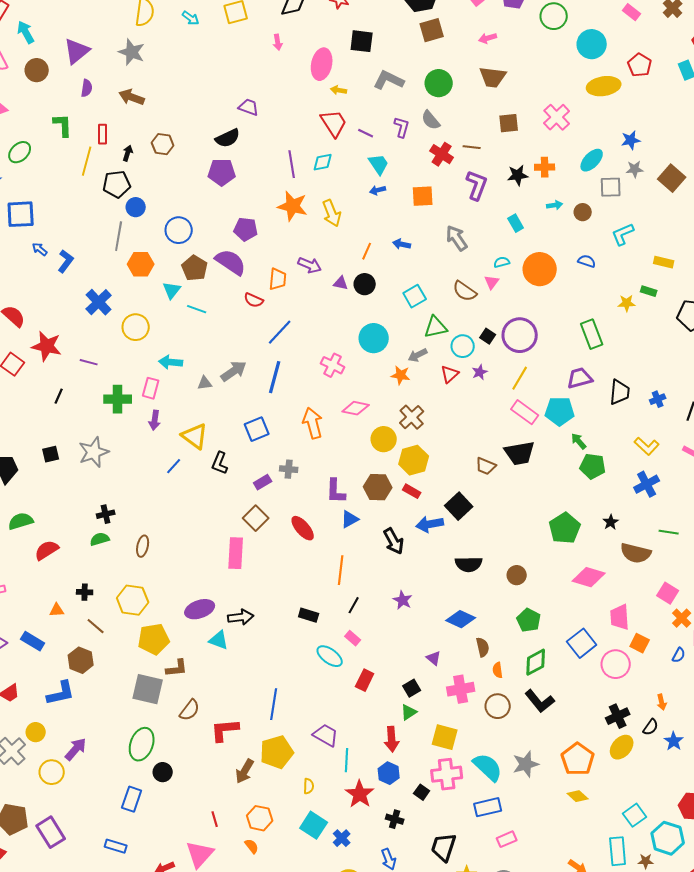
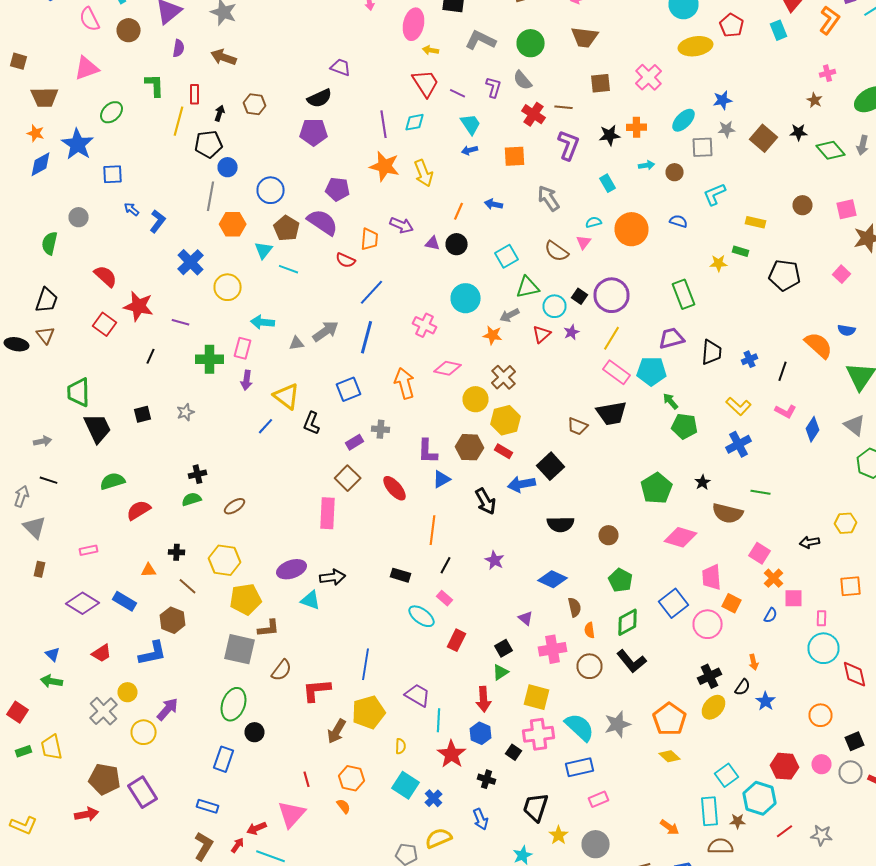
blue square: (21, 214) -> (112, 174), size x0.7
gray star: (94, 452) -> (186, 412), size x0.6
brown ellipse: (143, 546) -> (234, 506), turned 45

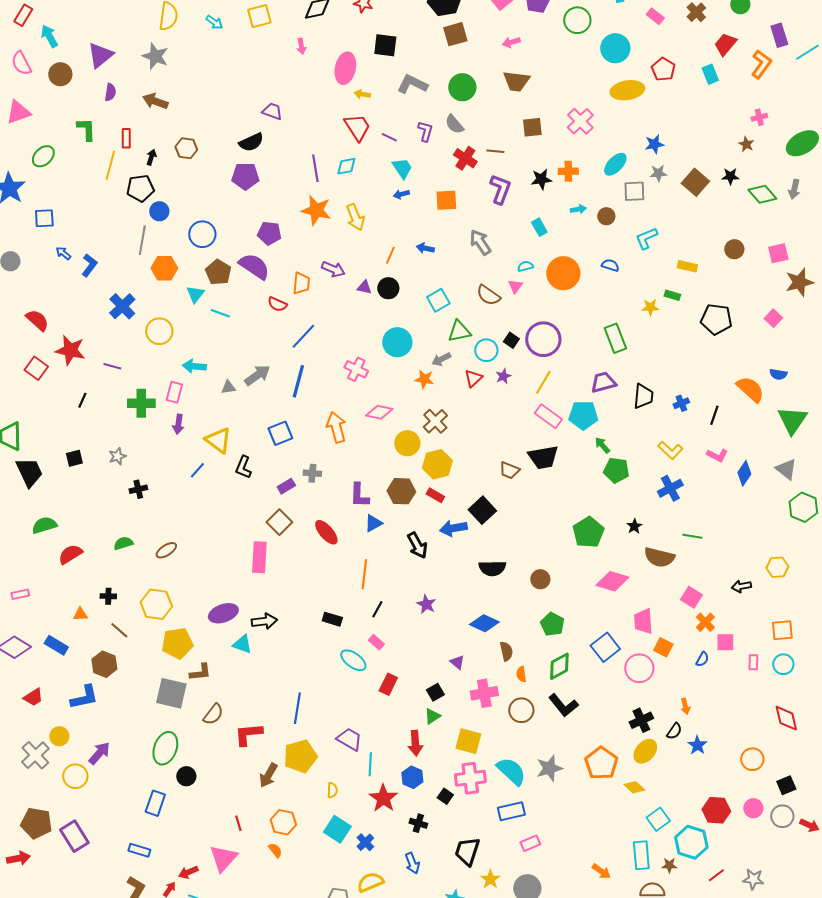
black cross: (198, 474) -> (138, 489), moved
cyan circle: (824, 648) -> (783, 664), moved, size x0.7
yellow diamond: (670, 756) -> (634, 787), moved

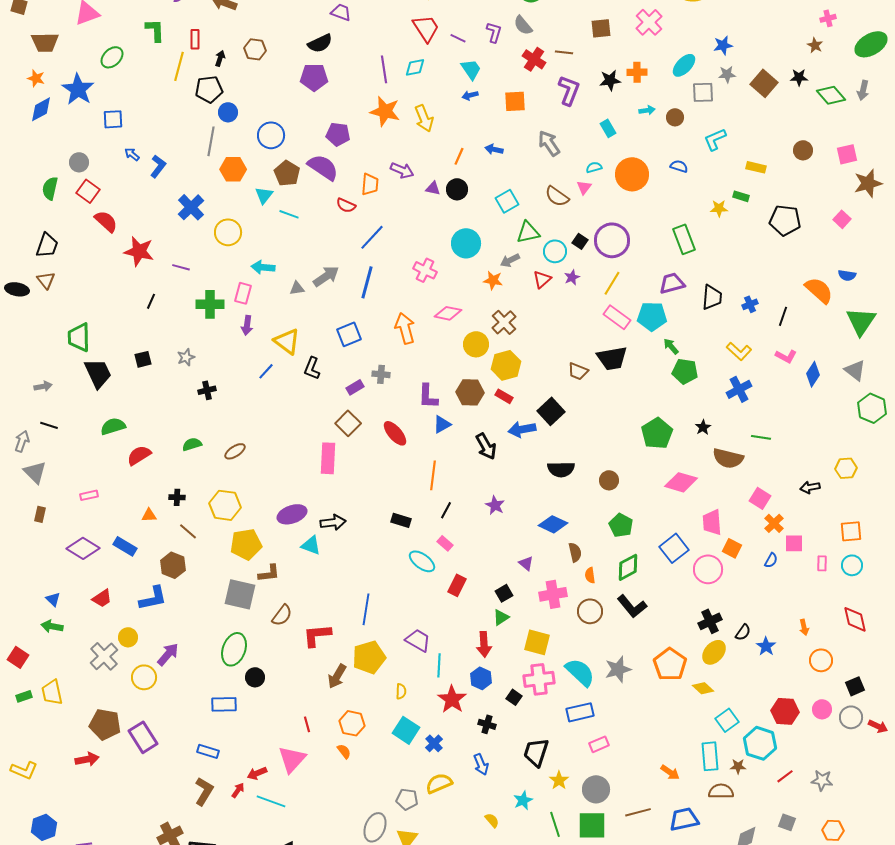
red square: (36, 368) -> (88, 191), moved
orange arrow: (685, 706) -> (804, 627), moved
blue rectangle: (155, 803) -> (224, 704), turned 70

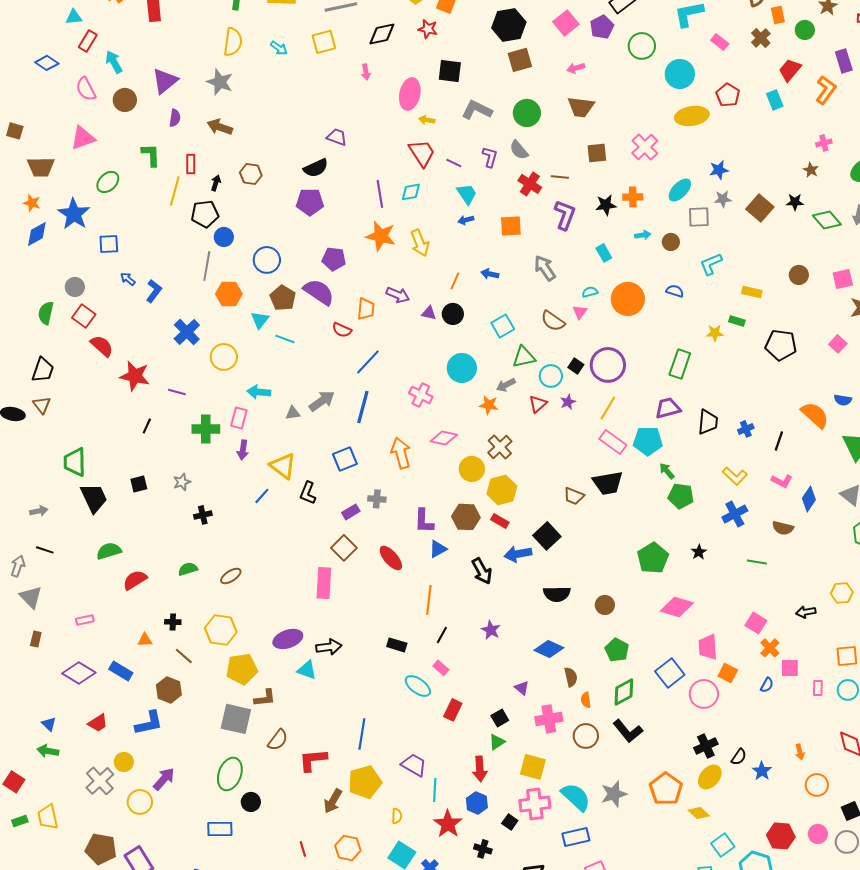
green rectangle: (684, 239) -> (680, 364), turned 40
brown semicircle: (728, 458) -> (783, 528), moved, size x0.7

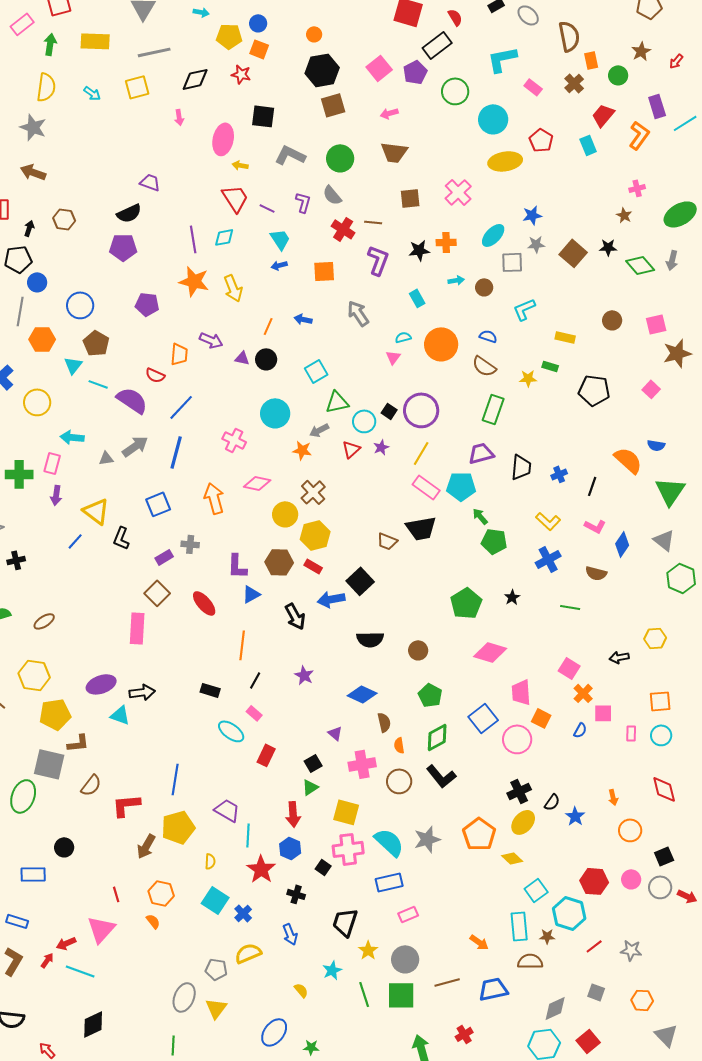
purple semicircle: (319, 292) -> (132, 400), moved
brown semicircle: (553, 321) -> (484, 366), moved
green ellipse: (230, 774) -> (23, 796), moved

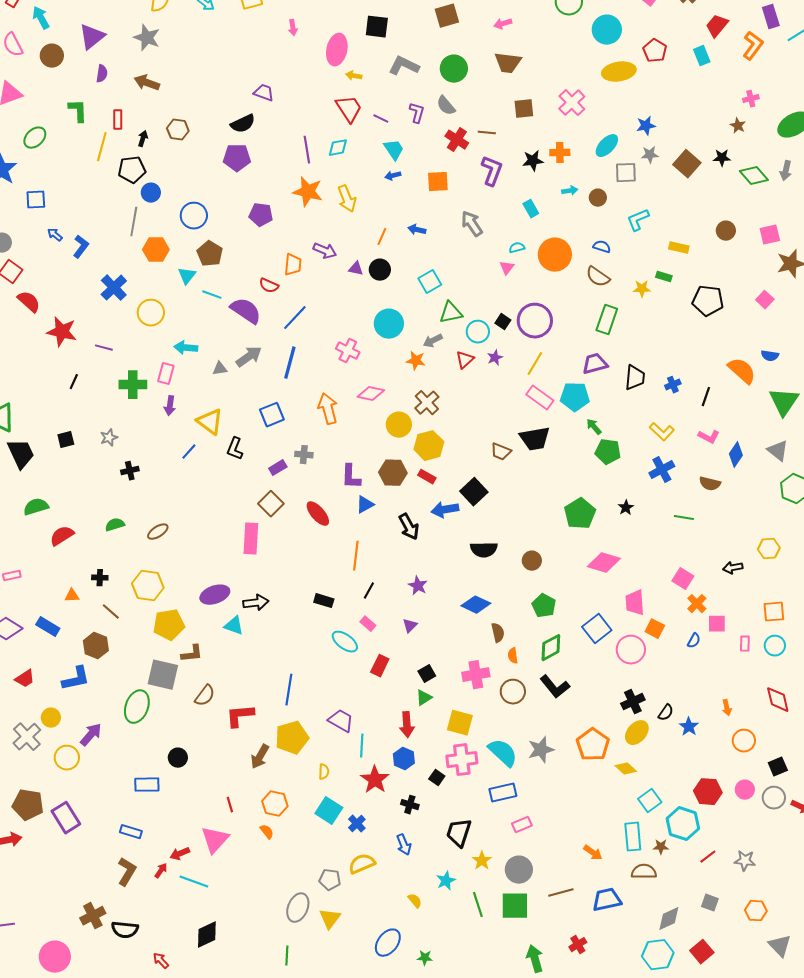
purple triangle: (335, 733) -> (410, 626), moved, turned 35

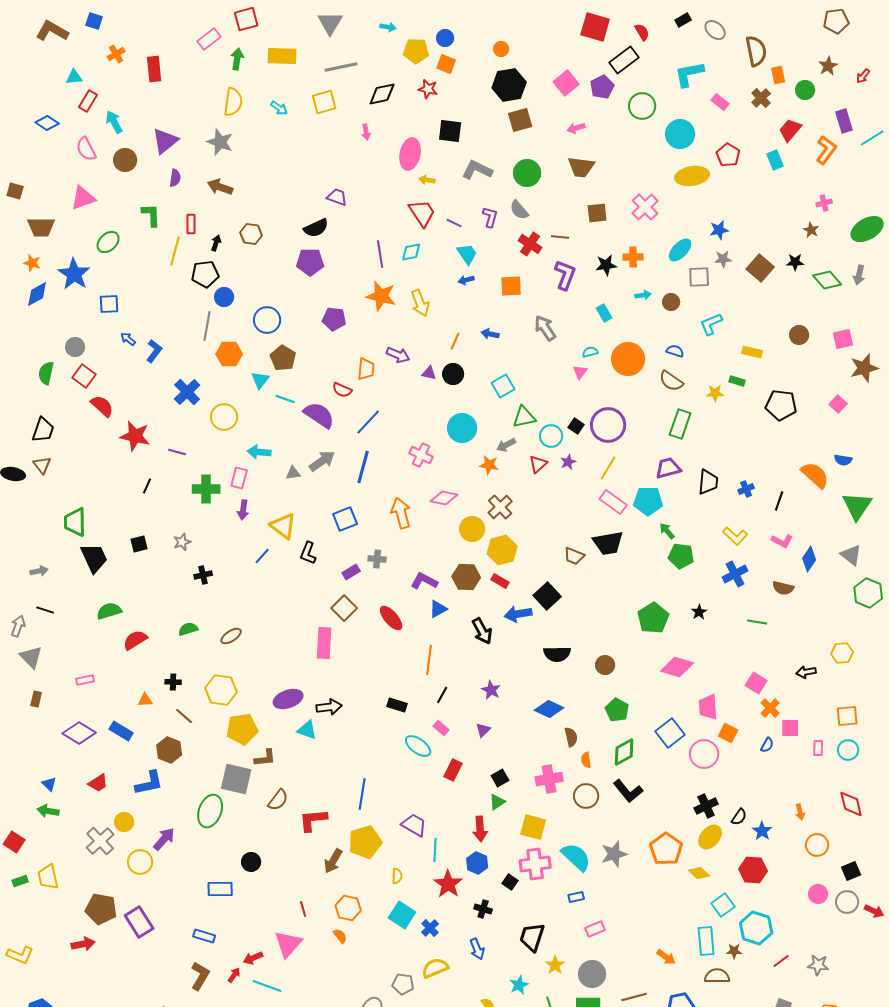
purple L-shape: (351, 477) -> (424, 581), turned 116
red hexagon: (708, 792) -> (753, 870), moved
blue rectangle: (503, 793) -> (576, 897), size x0.6

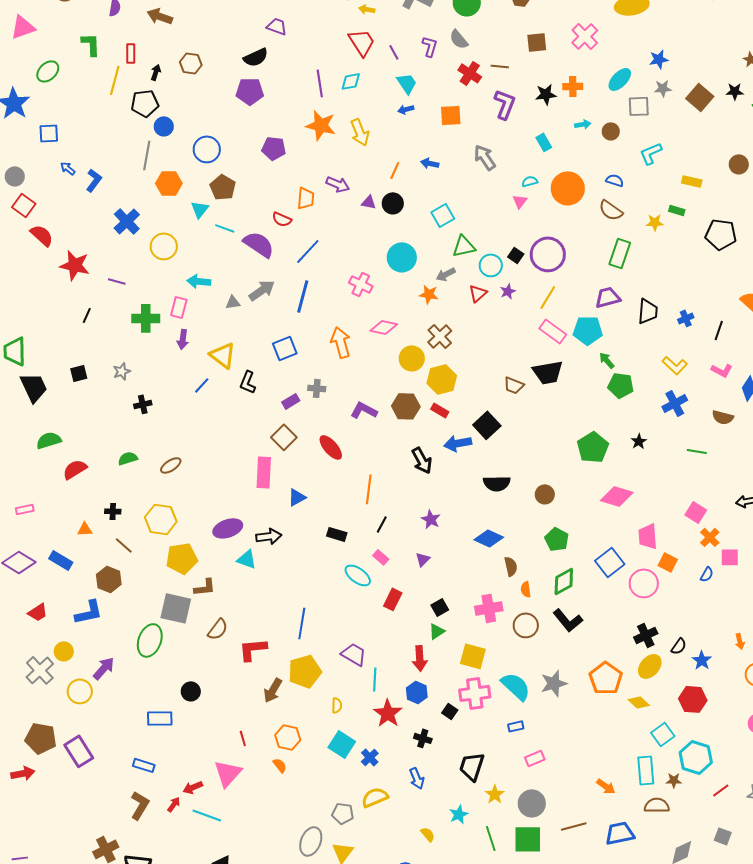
purple line: (454, 223) -> (394, 52), turned 35
blue triangle: (438, 609) -> (297, 497), moved

